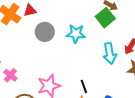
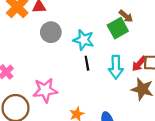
black line: (84, 86) -> (87, 63), moved

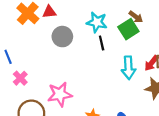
cyan star: (84, 40) -> (97, 22), moved
black line: (87, 63) -> (102, 43), moved

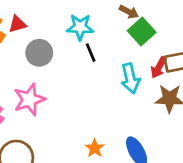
green square: (128, 29) -> (142, 32), moved
pink star: (60, 94) -> (29, 100), moved

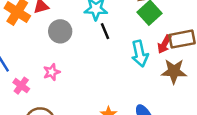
pink star: (29, 100) -> (52, 72), size x0.6

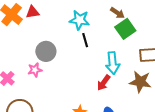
gray circle: (60, 31) -> (46, 51), moved
red arrow: (164, 44) -> (104, 83), moved

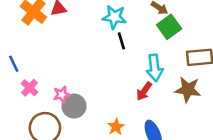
gray circle: (46, 51) -> (74, 106), moved
pink star: (35, 70) -> (62, 95), moved

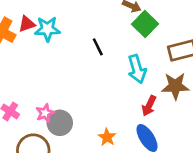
cyan star: (114, 17) -> (47, 29), moved
red arrow: (144, 91) -> (149, 106), moved

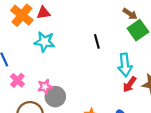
cyan star: (47, 29) -> (44, 42), moved
red arrow: (149, 106) -> (130, 84), moved

